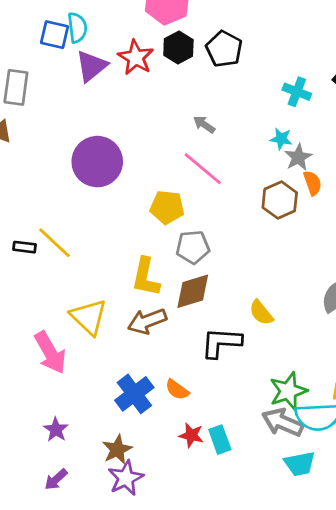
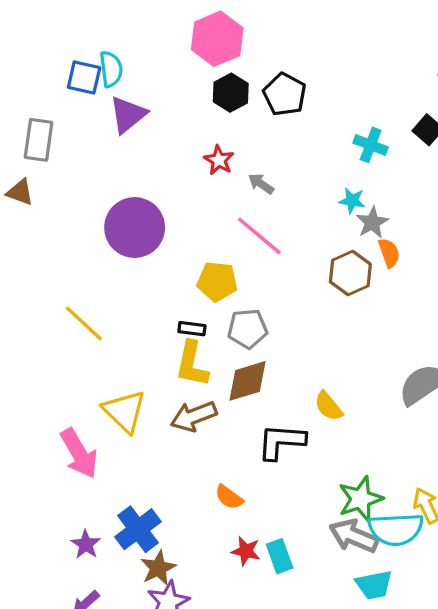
red star: (136, 57) -> (219, 160), moved, size x0.7
black rectangle: (25, 247) -> (192, 329), moved
blue cross: (134, 394) -> (138, 529), moved

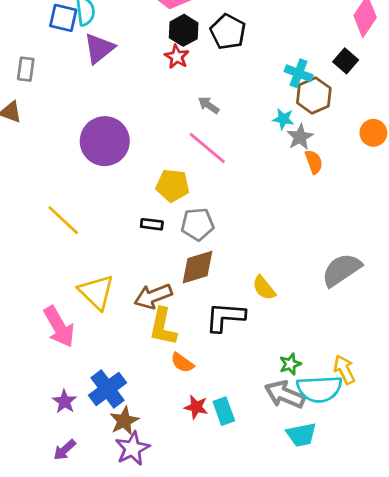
gray rectangle: (39, 140) -> (26, 69), size x0.7
red star: (219, 160) -> (177, 57), moved
brown hexagon: (350, 273) -> (314, 95), moved
yellow L-shape: (192, 364) -> (163, 327), moved
green star: (360, 499) -> (290, 364), size x0.6

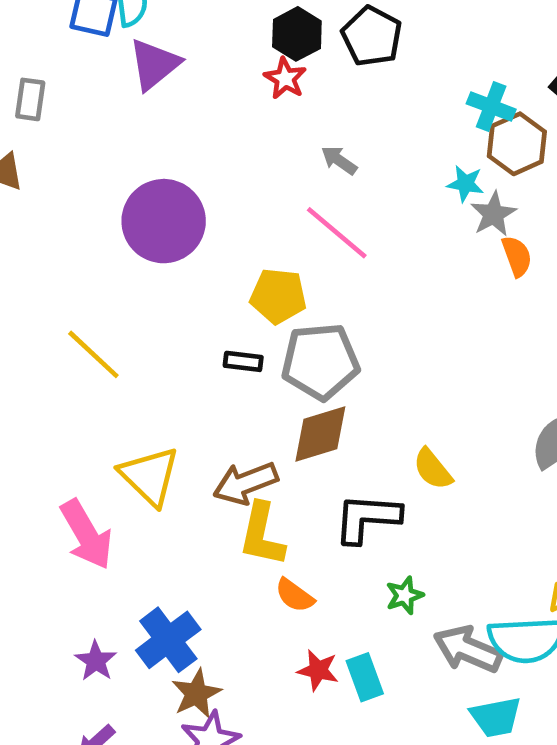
gray pentagon: (198, 224) -> (320, 361), size x1.4
green star: (290, 364) -> (405, 595), moved

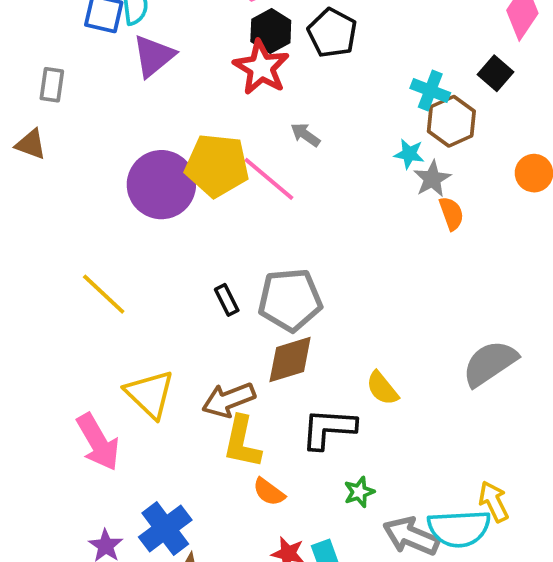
red star: (285, 78) -> (261, 67), size x1.6
pink line: (337, 233) -> (269, 179), moved
yellow pentagon: (278, 296) -> (217, 165), moved, size x1.4
black rectangle: (243, 361) -> (227, 300), turned 56

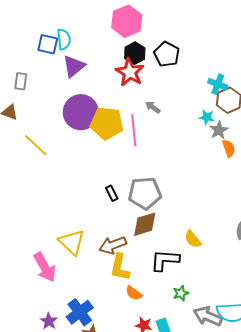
pink line: (269, 179) -> (134, 130), turned 44
purple circle: (161, 185) -> (81, 112), moved
yellow line: (104, 294) -> (36, 145), moved

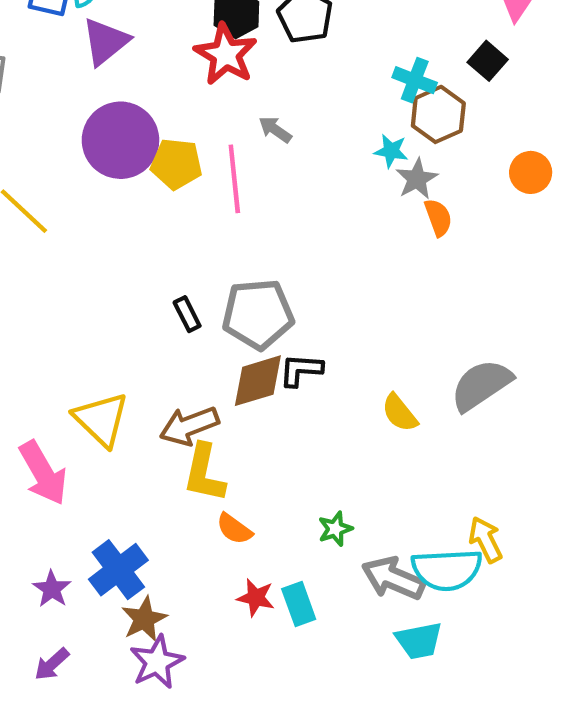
yellow pentagon: (107, 123) -> (176, 164), size x0.7
yellow semicircle: (193, 239) -> (400, 413), moved
black L-shape: (165, 260) -> (301, 370), moved, size x0.7

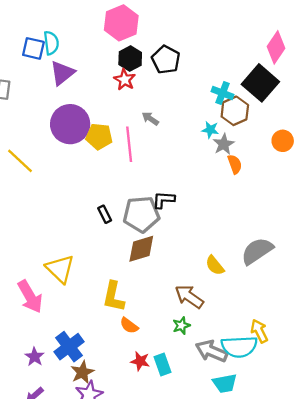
red star: (226, 54) -> (125, 80), size x0.7
black square: (488, 61) -> (260, 83), size x1.8
black L-shape: (301, 370) -> (164, 200), moved
brown arrow: (189, 426) -> (189, 297), moved, turned 56

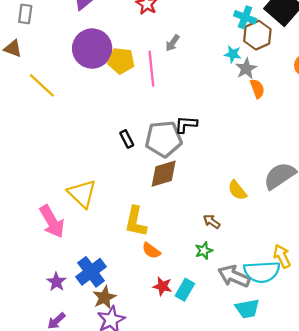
gray arrow: (150, 119) -> (173, 43), turned -90
brown arrow: (189, 297) -> (212, 222), size x0.6
cyan rectangle: (162, 364) -> (185, 290), turned 50

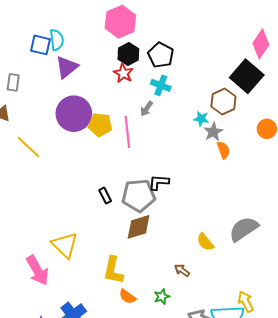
cyan cross: (245, 17) -> (161, 85), moved
green star: (204, 251) -> (162, 297), moved

